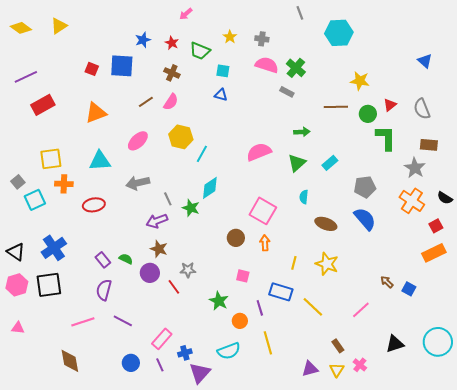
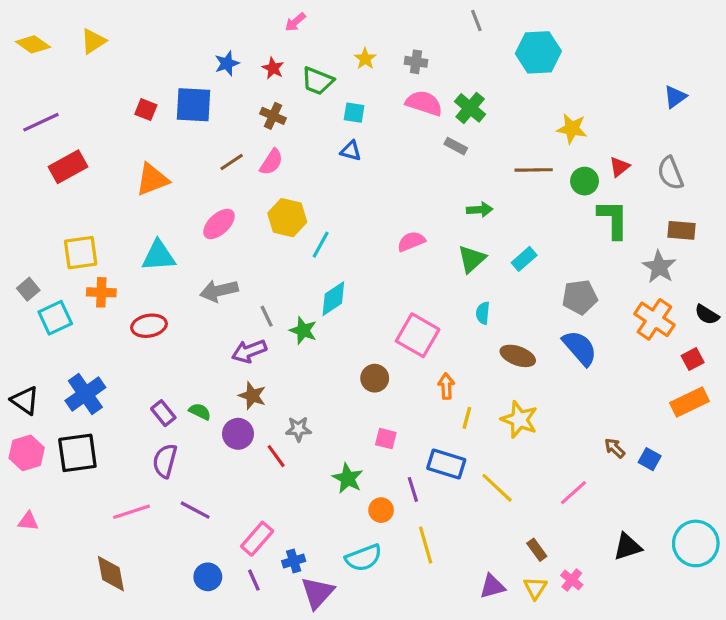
blue triangle: (425, 61) -> (675, 97), turned 42
pink semicircle: (259, 152) -> (411, 241), size x0.7
orange arrow: (265, 243) -> (446, 386), moved

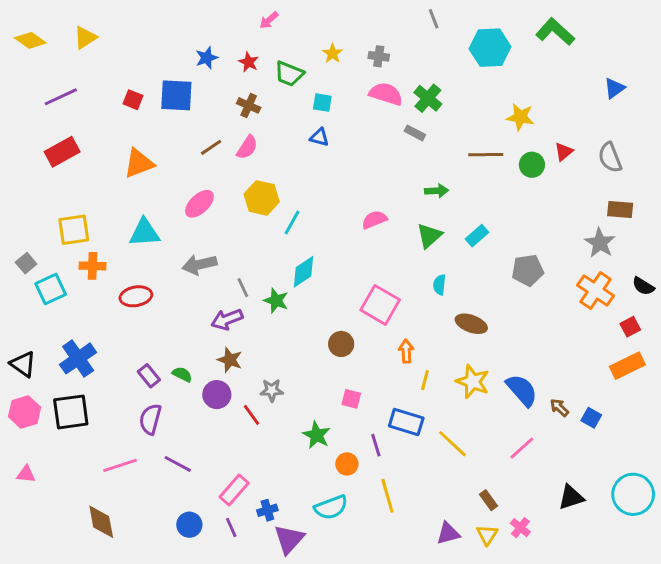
purple line: (41, 122) -> (61, 97), moved
green L-shape: (613, 219) -> (555, 32), moved, turned -48
blue semicircle: (580, 348) -> (522, 390), moved

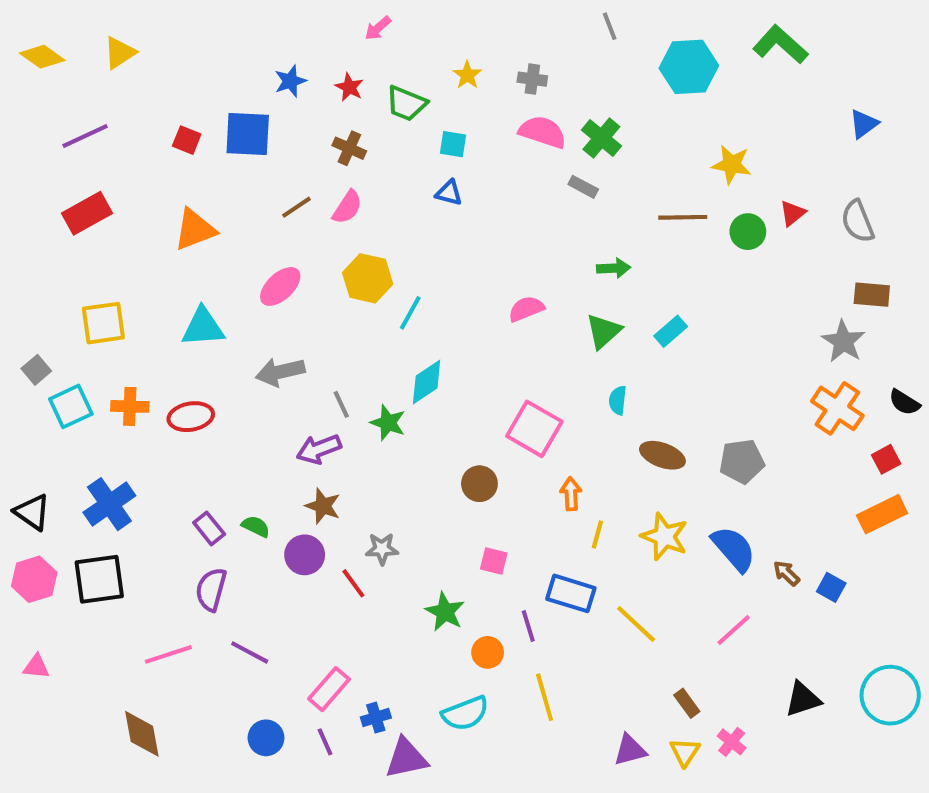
orange cross: (93, 266) -> (130, 406), moved
gray pentagon: (528, 270) -> (742, 461), moved
purple triangle: (289, 539) -> (406, 758), turned 36

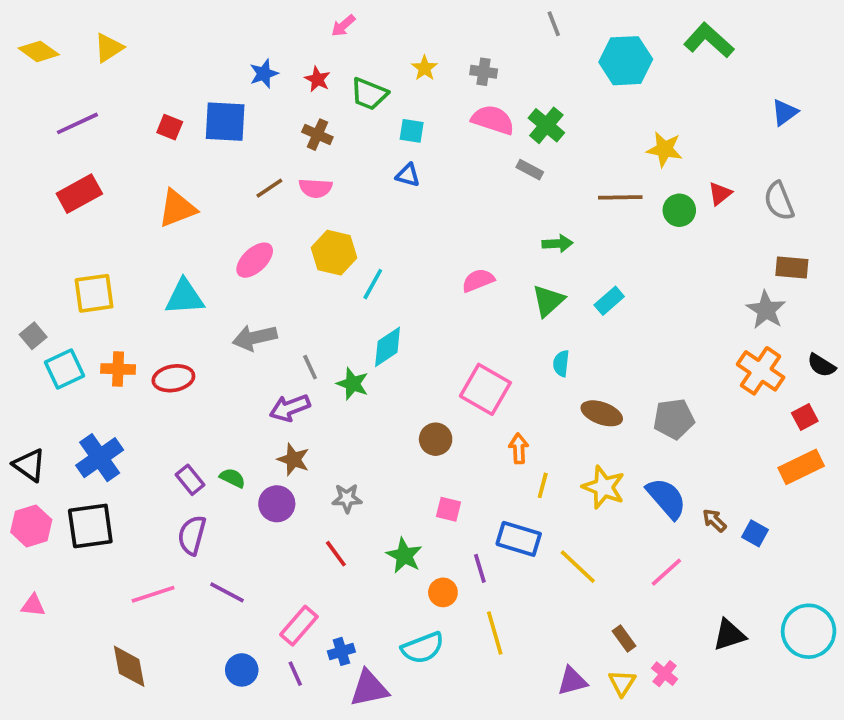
pink semicircle: (347, 207) -> (316, 188), turned 60
red line: (353, 583) -> (336, 554), moved

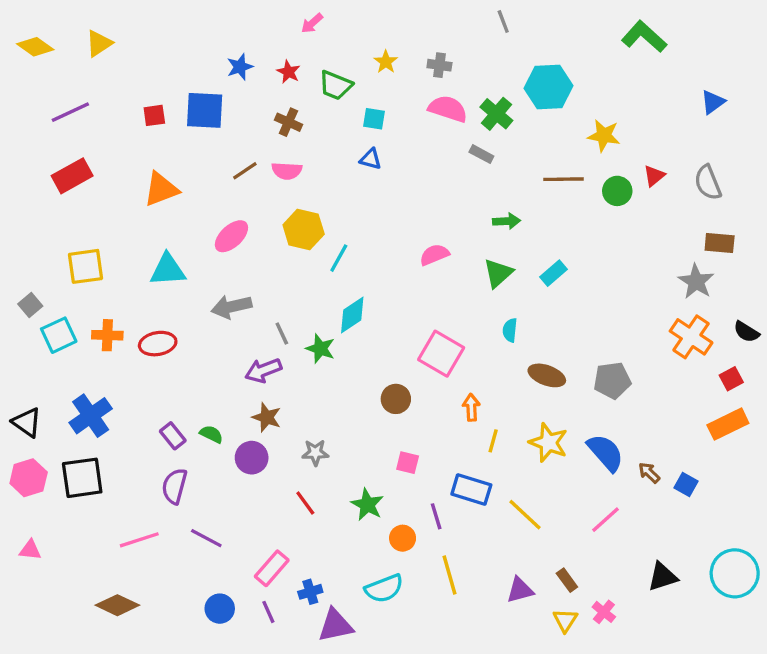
cyan hexagon: (626, 61) -> (548, 87), moved
red square: (170, 127) -> (154, 115), turned -30
brown diamond: (129, 666) -> (117, 605), turned -54
purple triangle: (572, 681) -> (520, 590), moved

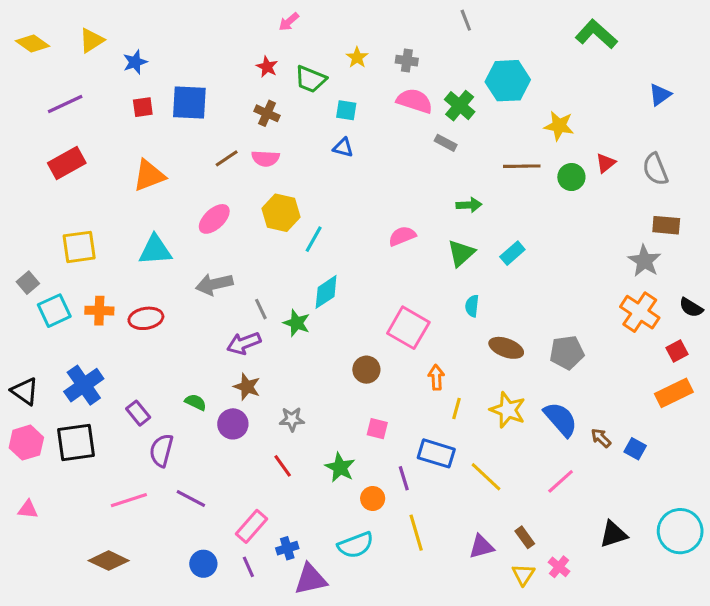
blue star: (240, 67) -> (135, 62), moved
purple rectangle: (173, 436) -> (138, 413), moved

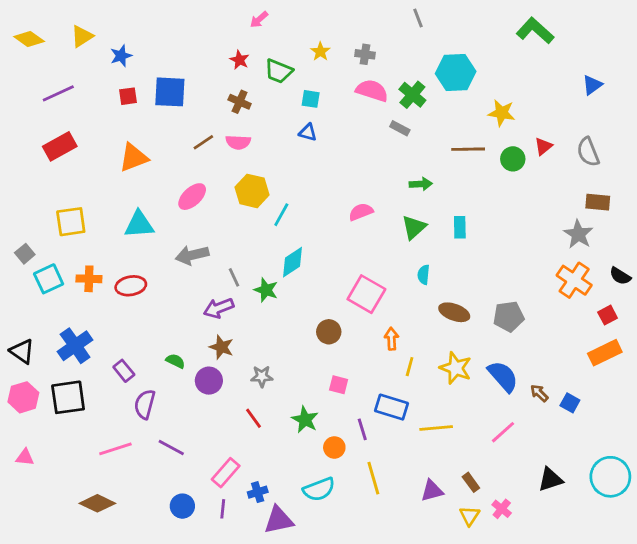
cyan rectangle: (512, 253) -> (460, 227), turned -50
yellow line: (486, 477) -> (436, 428), turned -48
purple line: (248, 567) -> (223, 509), turned 30

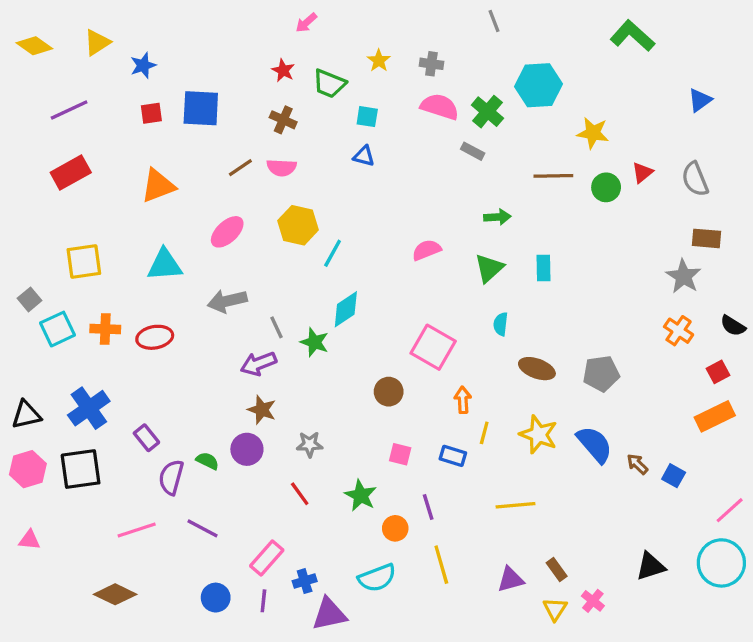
orange cross: (574, 280) -> (679, 331), size x0.7
black triangle: (22, 351) -> (26, 415), turned -48
green semicircle: (175, 361) -> (207, 461), moved
blue rectangle: (391, 407) -> (453, 456), moved, size x0.7
pink line: (503, 432) -> (730, 510), moved

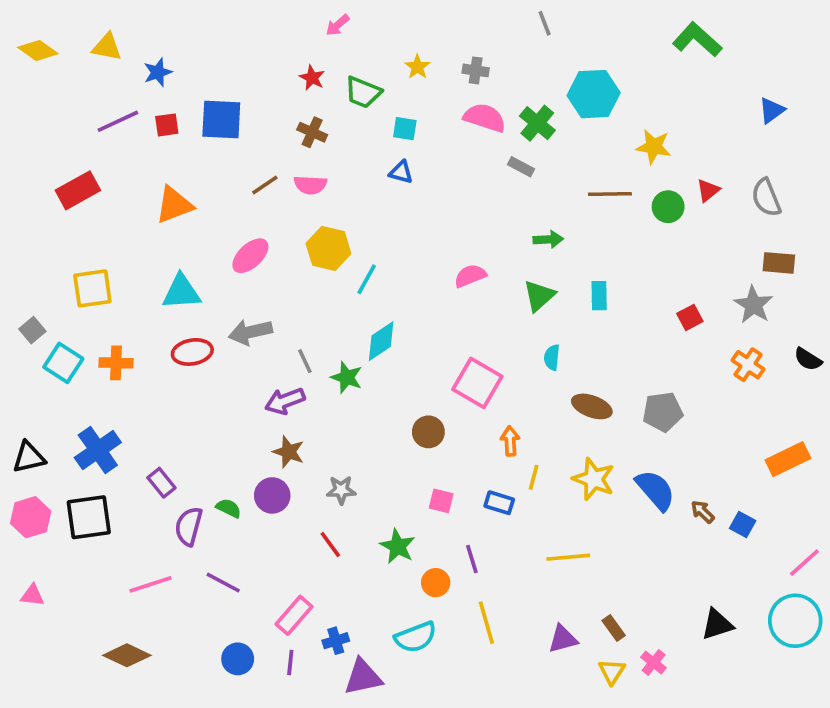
yellow triangle: (97, 42) -> (107, 47), turned 44
purple line: (69, 110) -> (118, 121), moved
cyan square: (58, 329) -> (63, 363), turned -32
red ellipse: (155, 337) -> (192, 352), moved
red square: (718, 372) -> (690, 317), moved

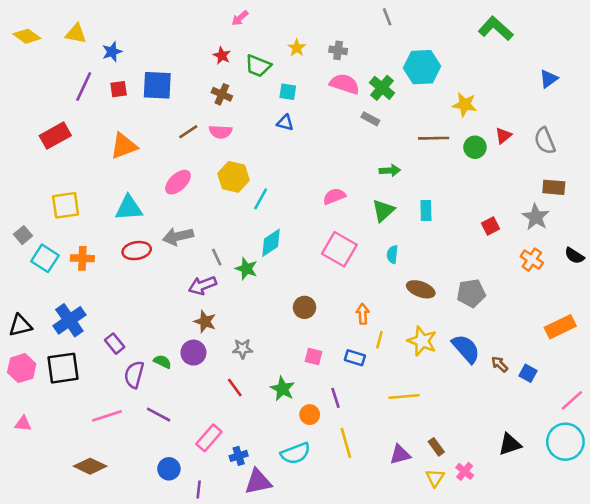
purple line: (118, 121) -> (84, 87), turned -40
pink square: (477, 383) -> (339, 249), moved
purple line: (290, 663) -> (199, 489), moved

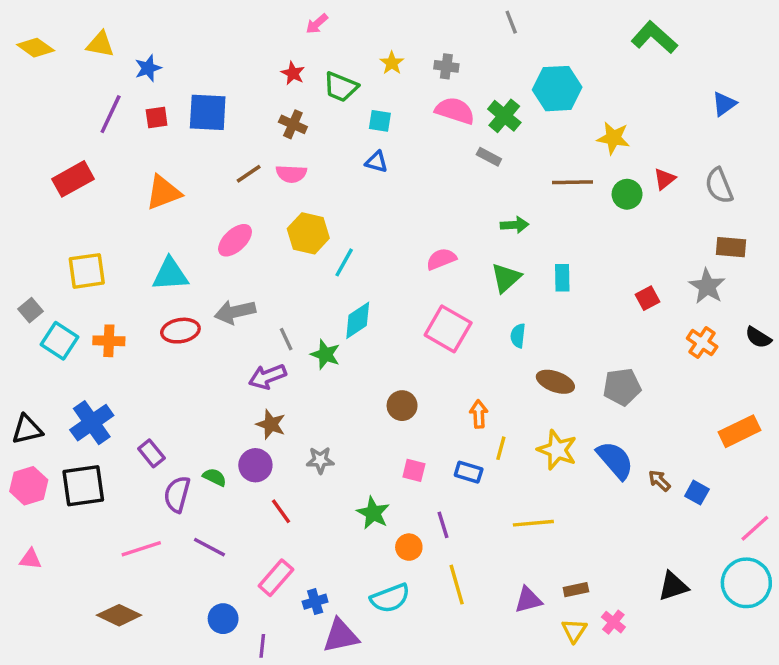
red line: (235, 387) -> (281, 511), moved
brown rectangle: (436, 447) -> (576, 590), turned -66

